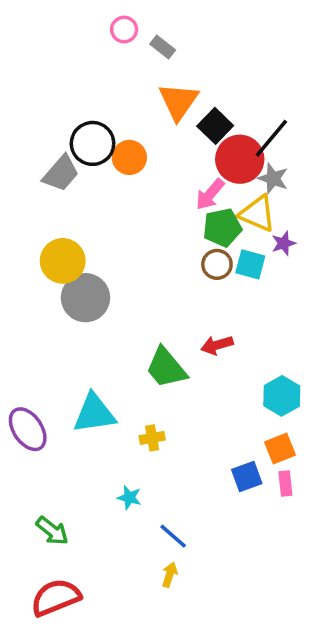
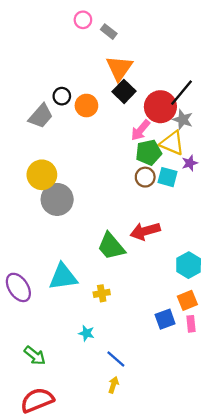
black square: (215, 126) -> (124, 91), moved
black circle: (93, 143) -> (62, 96), size x0.6
red arrow: (217, 345) -> (145, 231), size x1.4

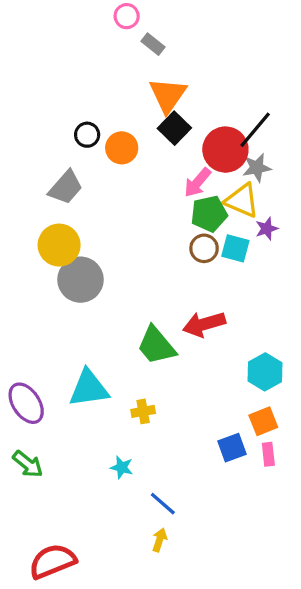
pink circle: (83, 20) -> (127, 16), moved
gray trapezoid: (41, 116) -> (66, 187), moved
gray star: (183, 120) -> (257, 168), turned -30
green arrow: (35, 356) -> (28, 464), moved

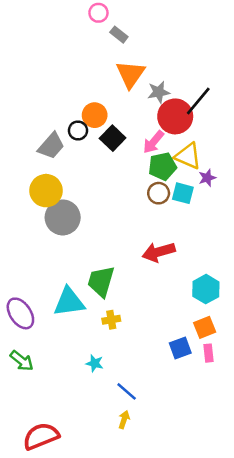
black square: (174, 128) -> (113, 138), moved
black circle: (87, 135) -> (78, 130), moved
gray star: (257, 168) -> (159, 92), moved
green trapezoid: (156, 346) -> (101, 281), moved, turned 56

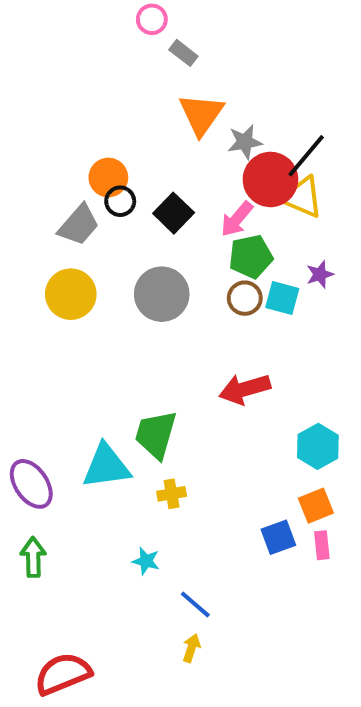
orange circle: (95, 115) -> (108, 177), moved
yellow triangle: (188, 156) -> (302, 197), moved
gray circle: (63, 217) -> (162, 294), moved
green arrow: (22, 361) -> (33, 557), turned -130

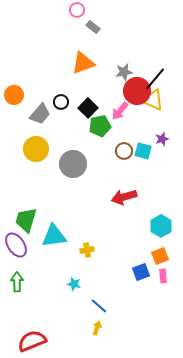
orange triangle: (201, 114) -> (83, 63), moved, turned 35
orange circle: (108, 177) -> (14, 95), moved
green pentagon: (251, 257) -> (100, 126), moved
gray circle: (162, 294) -> (73, 164), moved
green trapezoid: (156, 435) -> (26, 220), moved

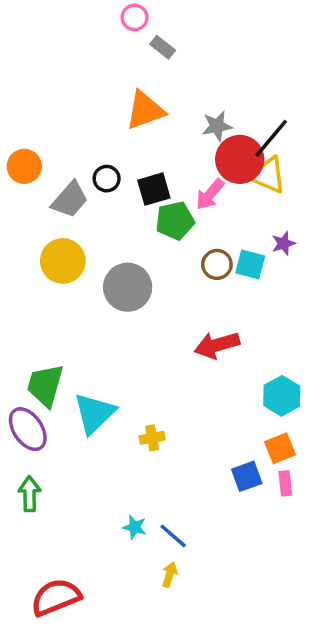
black square: (88, 108) -> (154, 189), turned 30
cyan triangle: (54, 236) -> (94, 413), turned -36
cyan star: (74, 284) -> (135, 527), moved

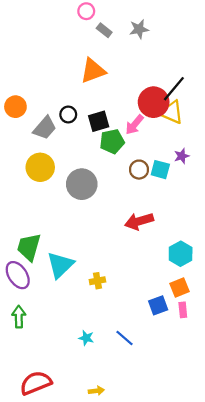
gray star: (217, 126) -> (139, 29), moved
blue line: (173, 536) -> (124, 338), moved
yellow arrow: (170, 574) -> (96, 391), moved, turned 64

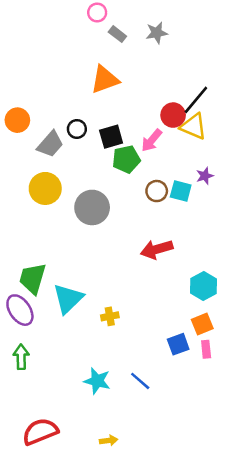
red circle: (154, 102) -> (173, 115), size x0.7
cyan star: (86, 338) -> (97, 381), size x1.5

